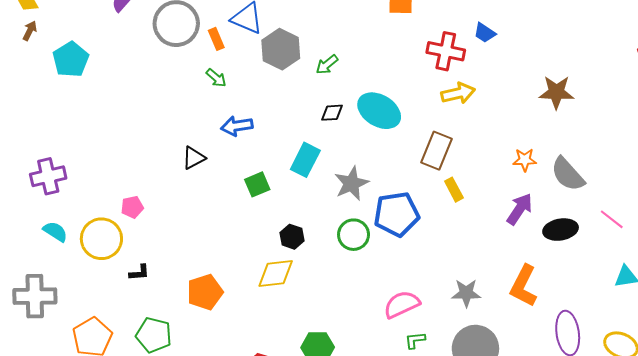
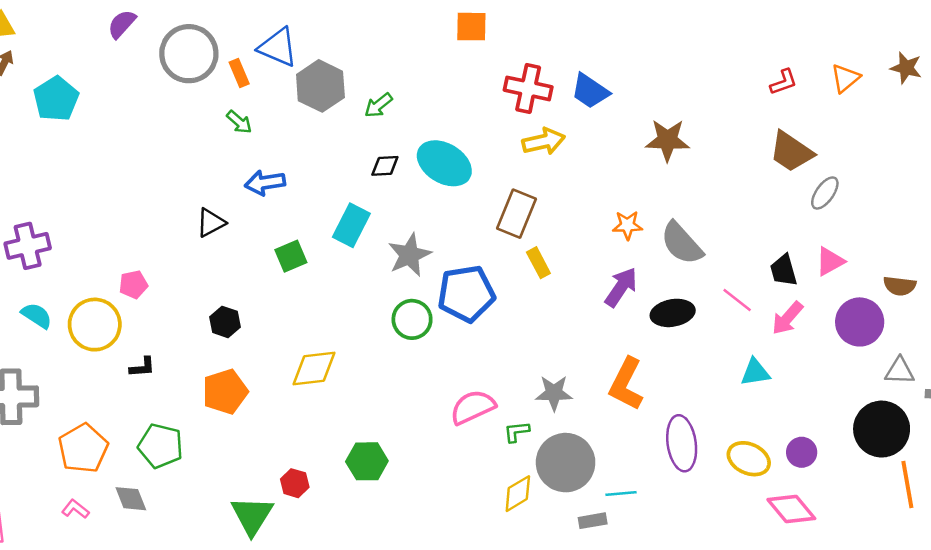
blue trapezoid: (485, 33) -> (590, 91), moved, size x1.4
black hexagon: (292, 237) -> (225, 322), moved
green L-shape: (415, 340) -> (517, 432), moved

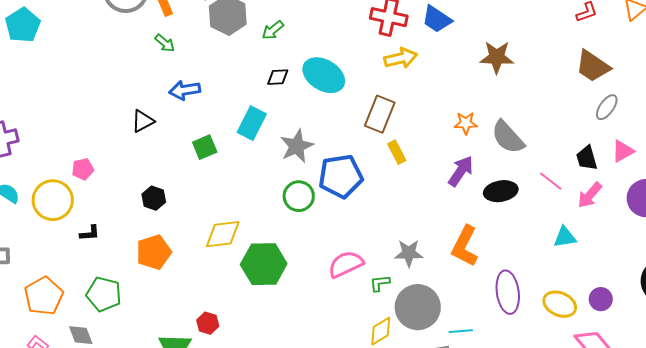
gray ellipse: (825, 193) -> (607, 107), moved
green hexagon: (367, 461) -> (264, 264), moved, size x1.4

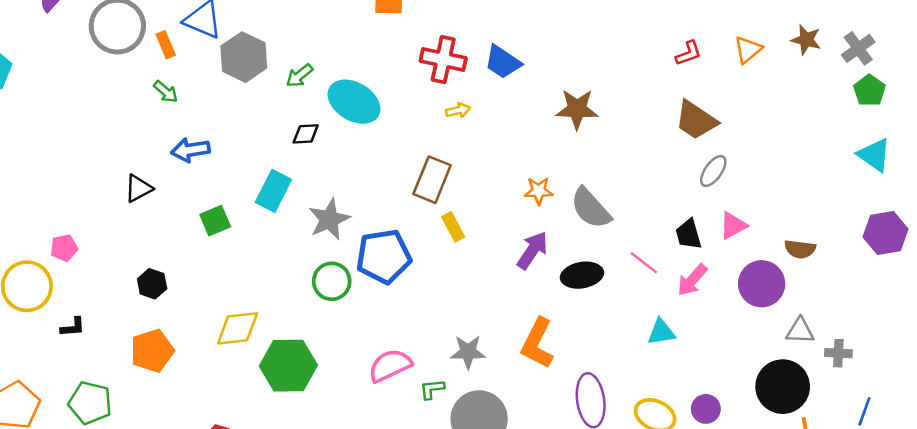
yellow arrow: (401, 58) -> (458, 110), size x0.6
cyan ellipse: (324, 75) -> (354, 102), moved

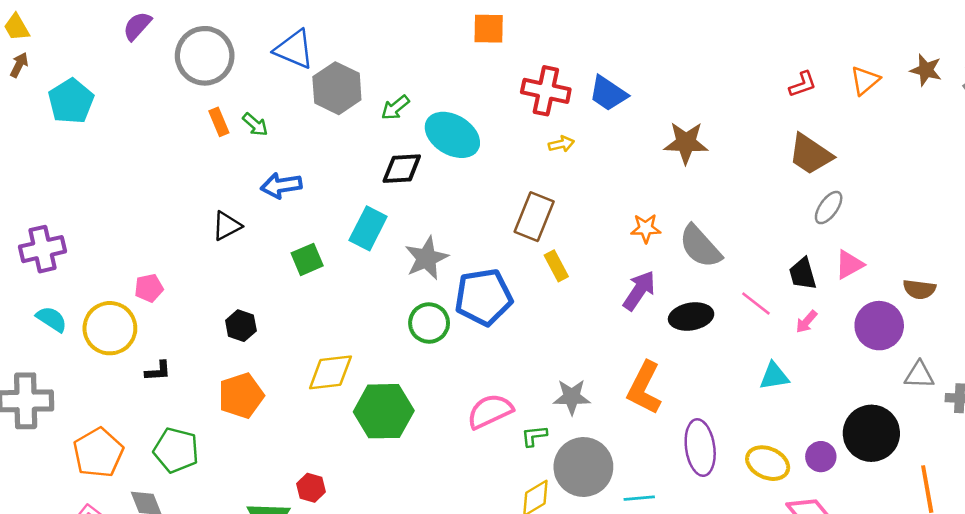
orange rectangle: (166, 45) -> (219, 122), moved
black diamond: (306, 134) -> (402, 169), size x1.4
pink arrow: (692, 280) -> (807, 322), size x0.7
black circle: (783, 387) -> (871, 433), moved

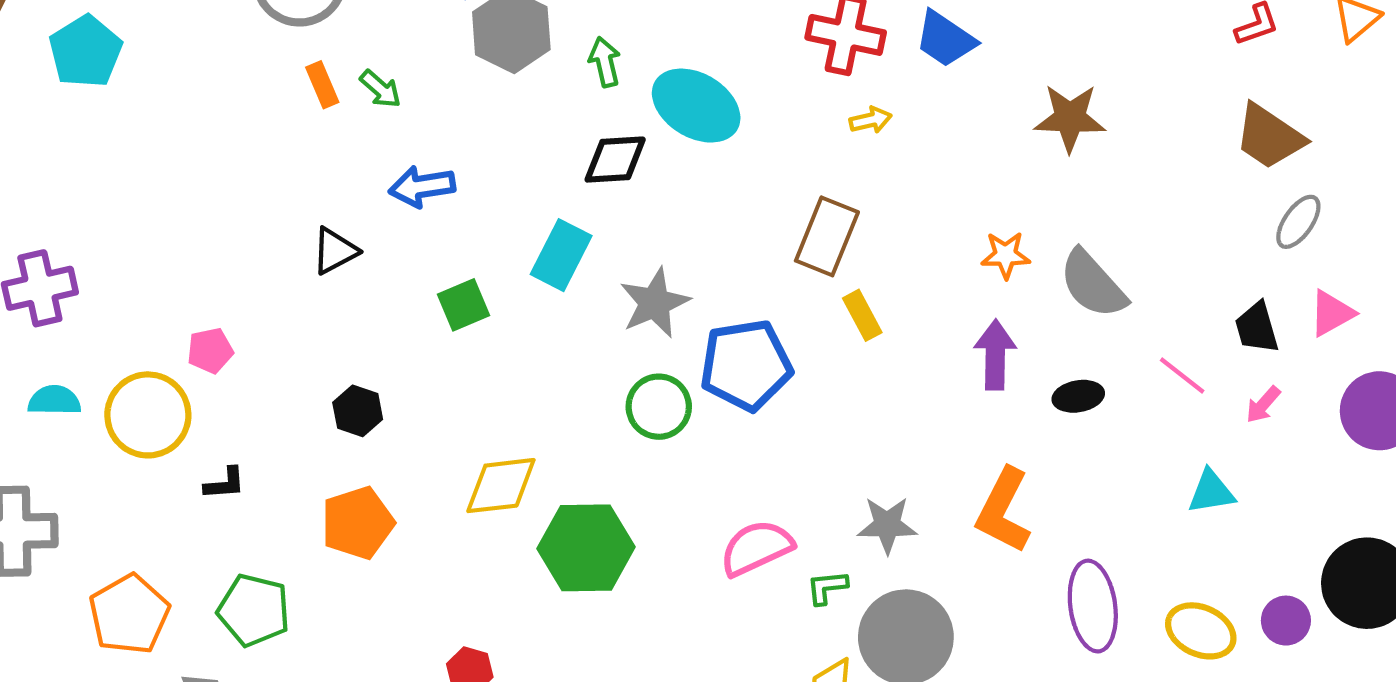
green arrow: (395, 108) -> (605, 62), turned 116
purple arrow: (639, 291) -> (995, 355), turned -33
black ellipse: (691, 317) -> (1078, 396), size x0.7
cyan semicircle: (52, 319) -> (54, 400), turned -32

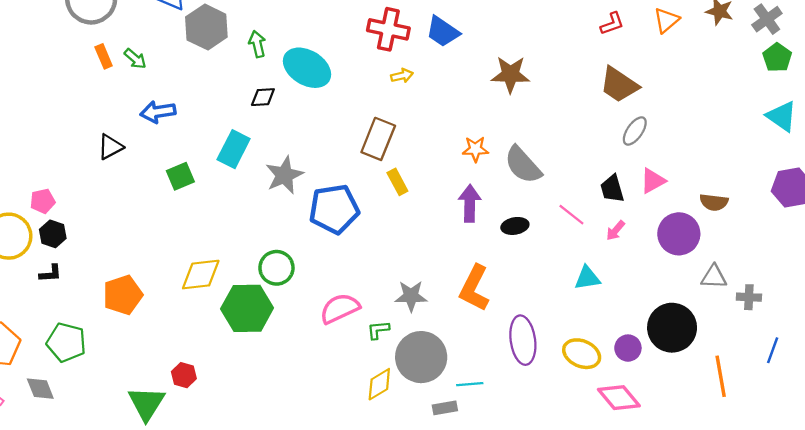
black diamond: (615, 160) -> (263, 97), size x0.7
green circle: (659, 407) -> (276, 268), moved
black hexagon: (358, 411) -> (53, 234), moved

